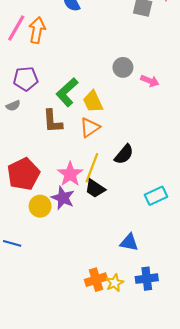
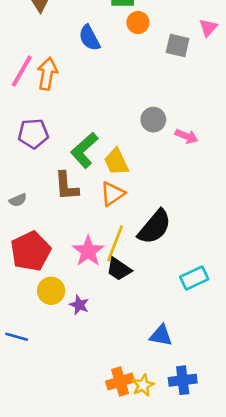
gray semicircle: (13, 106) -> (18, 200), moved
black semicircle: (124, 154) -> (155, 227), size x1.4
purple star: (63, 198) -> (79, 305), moved, size x0.7

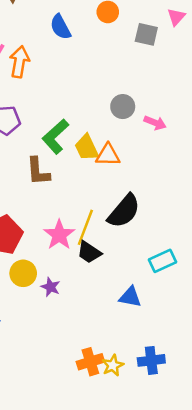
orange triangle: (112, 194) -> (108, 155), moved, turned 35
blue triangle: (161, 336) -> (130, 297), moved

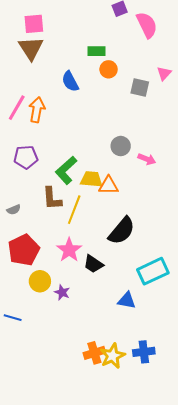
yellow trapezoid: (87, 148) -> (91, 179), turned 120
yellow line: (85, 227) -> (74, 210), moved
cyan rectangle: (163, 261) -> (153, 271), size x1.4
yellow star: (113, 365) -> (113, 356), size x1.4

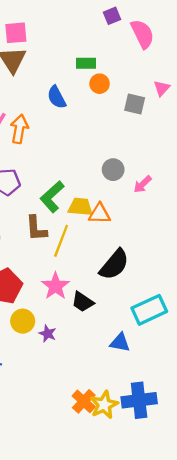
pink arrow: (147, 159) -> (143, 184), turned 114
blue cross: (144, 352) -> (139, 400), size x1.4
orange cross: (94, 353) -> (84, 401), turned -30

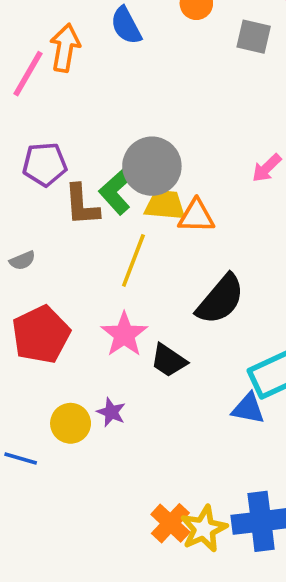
orange arrow: (19, 129) -> (65, 48), moved
gray circle: (113, 170) -> (152, 166), moved, size x1.6
brown L-shape: (36, 228) -> (82, 205), moved
yellow circle: (23, 321) -> (71, 423), moved
blue triangle: (120, 343) -> (248, 408), moved

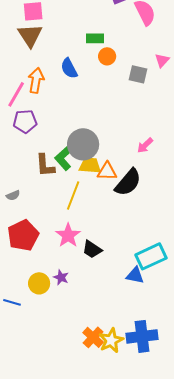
purple pentagon: (45, 164) -> (25, 121), moved
black semicircle: (220, 299) -> (128, 182), moved

